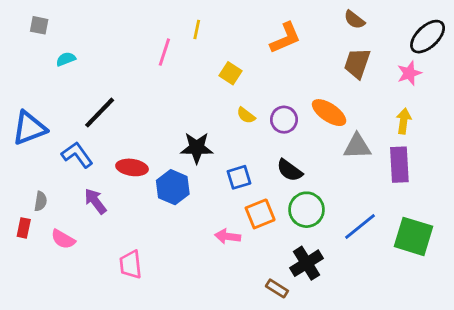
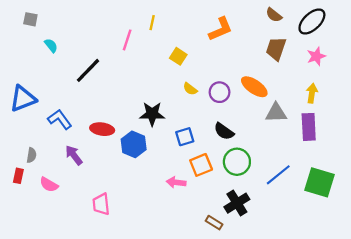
black ellipse: (428, 37) -> (312, 22), moved
cyan semicircle: (66, 59) -> (51, 45), turned 72
black line: (100, 113) -> (88, 70), moved

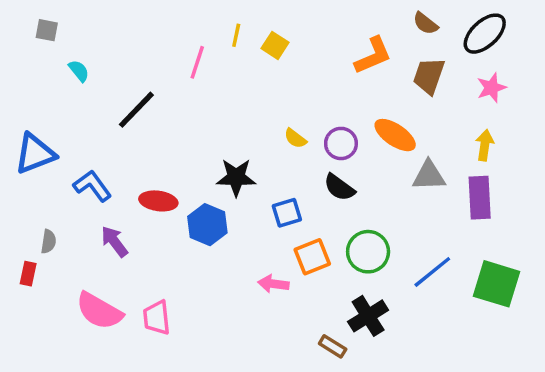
orange L-shape: (221, 29) -> (373, 56), moved
yellow square: (178, 56) -> (275, 45), moved
black semicircle: (224, 131) -> (339, 187), moved
pink semicircle: (49, 185) -> (99, 311), moved, size x1.6

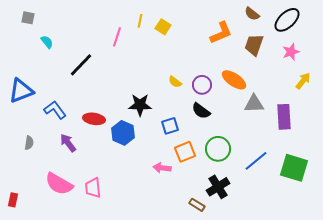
yellow arrow: (485, 145) -> (303, 81), moved, turned 30
red rectangle: (28, 274) -> (13, 200), moved

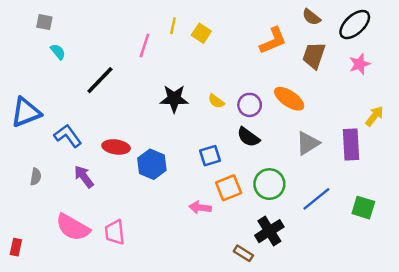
gray square: (28, 18) -> (44, 22), moved
yellow arrow: (303, 81) -> (374, 116), moved
gray triangle: (254, 104) -> (308, 143), moved, turned -30
black star: (140, 105) -> (174, 99), moved
green square: (294, 168) -> (363, 208), size x0.7

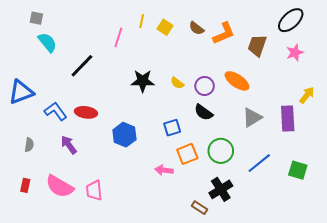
brown semicircle: (311, 17) -> (196, 28), moved
cyan semicircle: (58, 52) -> (47, 42), size x1.5
red ellipse: (116, 147) -> (86, 112), moved
red rectangle: (16, 247) -> (25, 185), moved

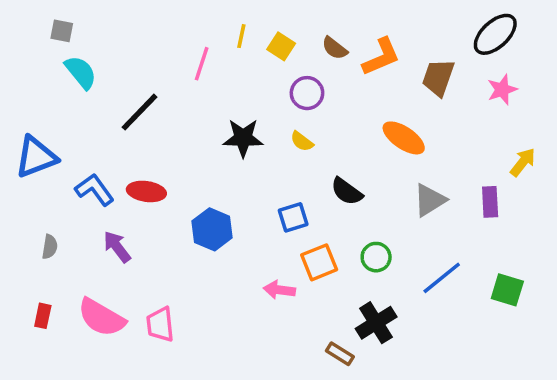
purple circle: (205, 86) -> (307, 93), moved
purple rectangle: (288, 118) -> (490, 202), size x0.7
green circle: (221, 151) -> (376, 257), size x0.7

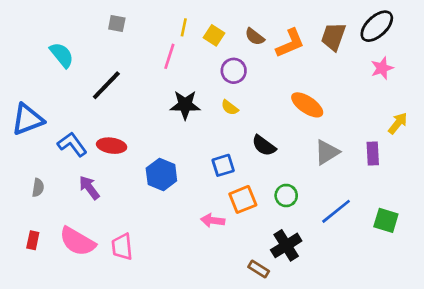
gray square: (62, 31) -> (117, 24), moved
pink line: (202, 64) -> (169, 56), moved
brown trapezoid: (438, 77) -> (333, 37), moved

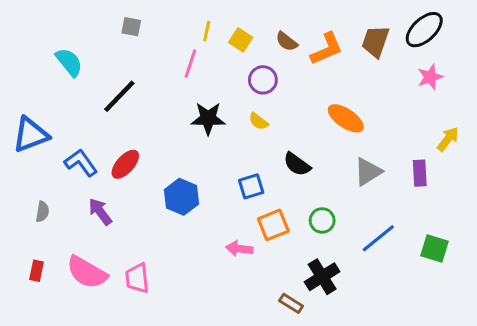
red ellipse: (112, 146) -> (125, 164), turned -56

